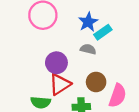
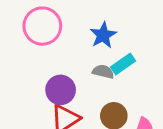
cyan rectangle: (103, 32) -> (123, 64), moved

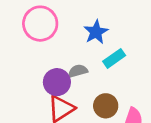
gray semicircle: (103, 72) -> (78, 71), moved, turned -30

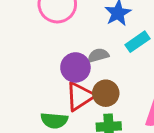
brown circle: (106, 106) -> (106, 93), moved

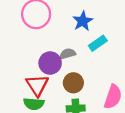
red triangle: (80, 96) -> (37, 85), moved, turned -30

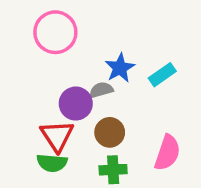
blue star: (83, 21) -> (120, 68), moved
cyan rectangle: (98, 43) -> (162, 75), moved

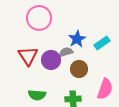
brown circle: (110, 132) -> (79, 69), moved
red triangle: (57, 136) -> (28, 56), moved

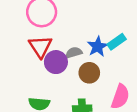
blue star: (77, 39) -> (98, 47), moved
red triangle: (28, 56) -> (40, 47), moved

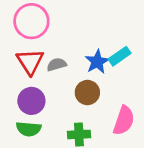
gray semicircle: (74, 53) -> (57, 65), moved
purple circle: (56, 62) -> (31, 101), moved

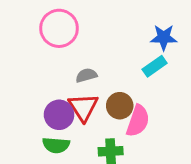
red triangle: (30, 62) -> (83, 107), moved
blue star: (97, 62) -> (164, 37), moved, turned 30
pink semicircle: (124, 120) -> (138, 121), moved

